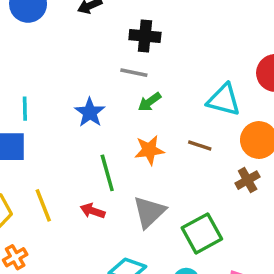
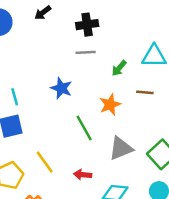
green arrow: (150, 102) -> (119, 68), moved
red arrow: (93, 211) -> (83, 175), moved
gray triangle: (149, 212) -> (121, 148), turned 35

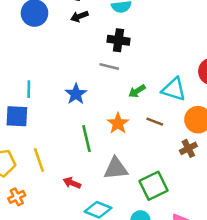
orange star: (110, 105) -> (118, 123), turned -30

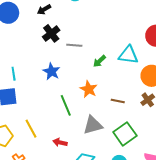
black cross: (118, 40) -> (51, 33), moved, turned -36
brown line: (155, 122) -> (118, 101), moved

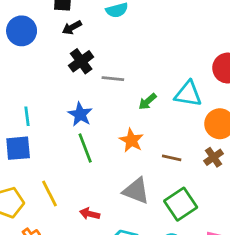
green line: (66, 105) -> (85, 148), moved
gray triangle: (93, 125) -> (136, 191), turned 35

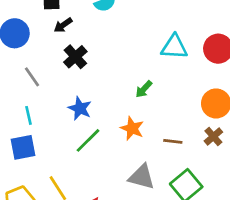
gray line: (113, 79) -> (32, 77), moved, turned 55
cyan triangle: (188, 94) -> (174, 47), moved
green line: (85, 148) -> (88, 140), turned 72

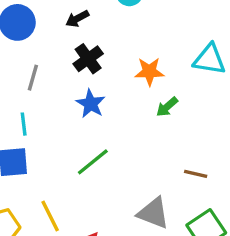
gray line: (32, 77) -> (33, 78), turned 45
blue star: (80, 108) -> (91, 104), moved
orange star: (132, 128) -> (149, 72), moved, turned -30

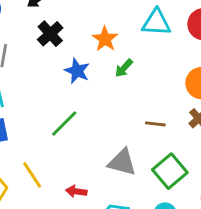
orange star: (149, 72) -> (105, 39), turned -30
blue star: (91, 104) -> (77, 71), moved

